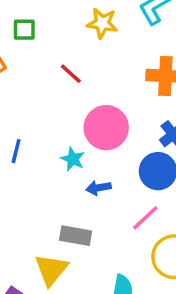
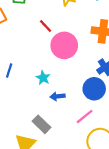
pink circle: (106, 128) -> (64, 45), moved
gray rectangle: (76, 236) -> (41, 124), turned 30

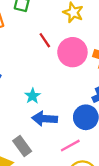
pink circle: (64, 45) -> (72, 52), moved
blue arrow: (57, 96) -> (45, 119), size x1.5

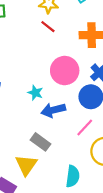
red line: (45, 40) -> (48, 27), moved
pink circle: (72, 52) -> (65, 71), moved

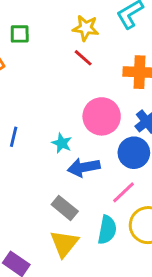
yellow triangle: (26, 165) -> (64, 244), moved
cyan semicircle: (73, 176) -> (107, 230), moved

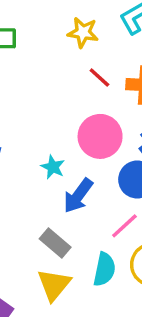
red line: (83, 58) -> (99, 78), moved
blue arrow: (84, 167) -> (78, 196), turned -44

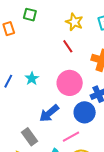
red line: (99, 78) -> (68, 46), moved
cyan star: (53, 167) -> (32, 79), moved

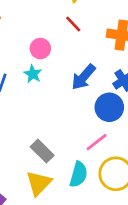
pink circle: (70, 83) -> (40, 49), moved, size x0.6
blue arrow: (49, 113) -> (83, 77), moved

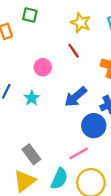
cyan star: (33, 74) -> (32, 98), moved

